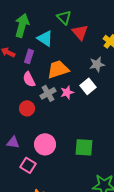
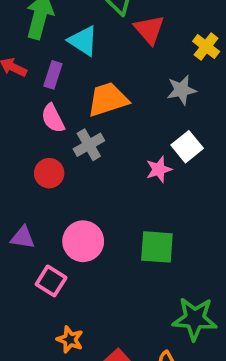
white square: (88, 86) -> (187, 147), moved
pink star: (67, 92) -> (159, 169), moved

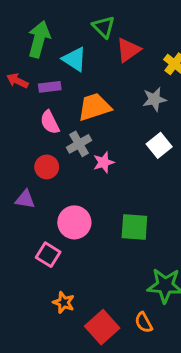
red triangle: (149, 29) -> (128, 50), turned 36
purple rectangle: (53, 75) -> (50, 87), turned 65
pink star: (159, 169) -> (104, 162), moved
purple triangle: (23, 237) -> (25, 199), moved

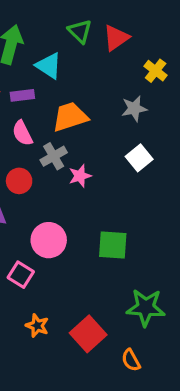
red triangle: (128, 50) -> (116, 38), moved
orange semicircle: (144, 322) -> (131, 360), moved
red square: (102, 327) -> (88, 334), moved

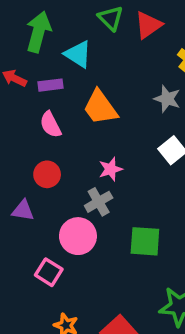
gray star: (134, 109) -> (167, 99), turned 30
orange trapezoid: (70, 117) -> (100, 107), turned -108
gray cross: (54, 156) -> (99, 202), moved

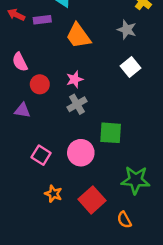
pink semicircle: (51, 125) -> (20, 62), moved
pink star: (111, 169) -> (75, 79), moved
pink circle: (78, 236) -> (81, 153), moved

